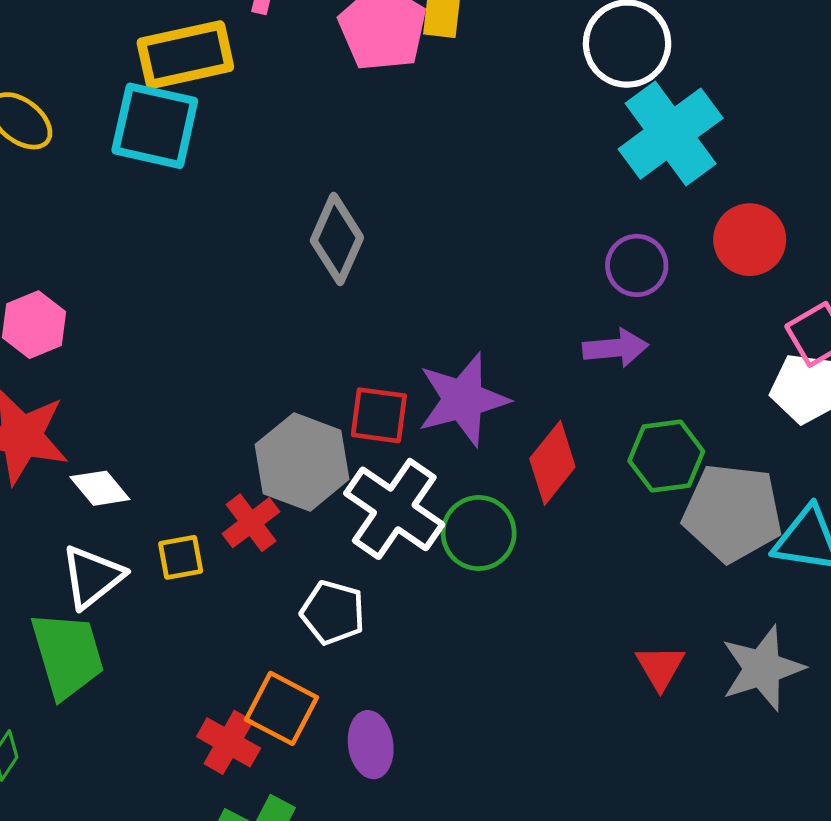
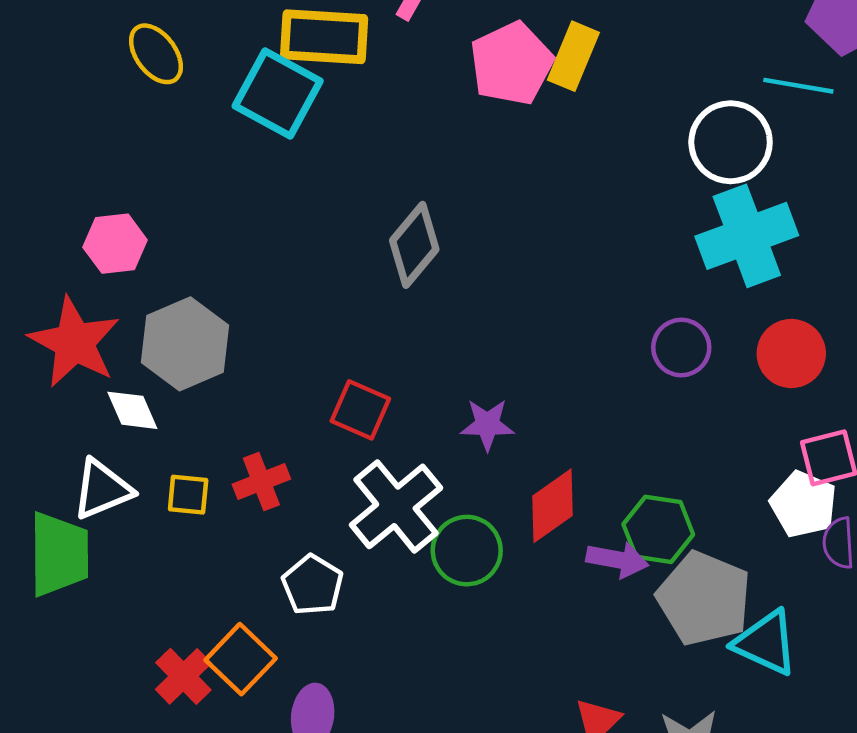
purple arrow: (616, 348) -> (617, 560), moved
purple star: (463, 400) -> (487, 425), size x0.6
red square: (379, 415) -> (360, 410), moved
gray hexagon: (302, 462) -> (185, 344), moved

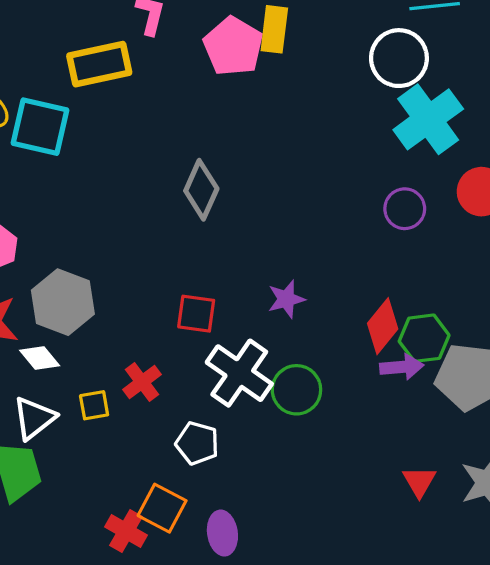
cyan square: (278, 93) -> (40, 127), moved
red diamond: (552, 506) -> (383, 326), moved

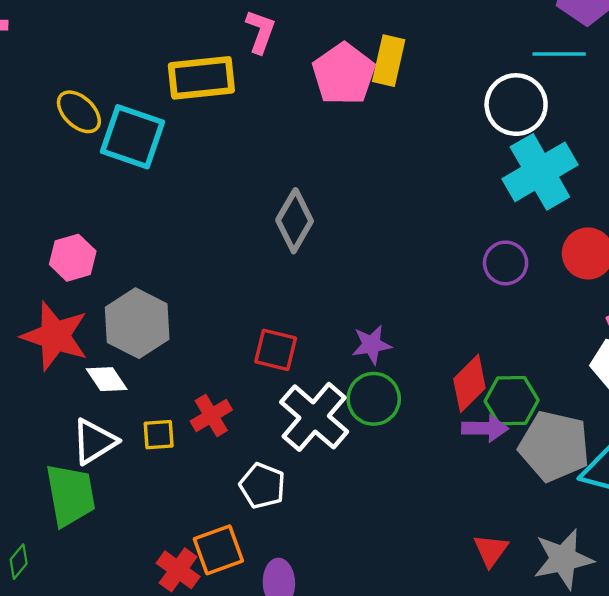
green circle: (296, 390) -> (374, 399), moved
orange square: (162, 508) -> (218, 550), turned 36

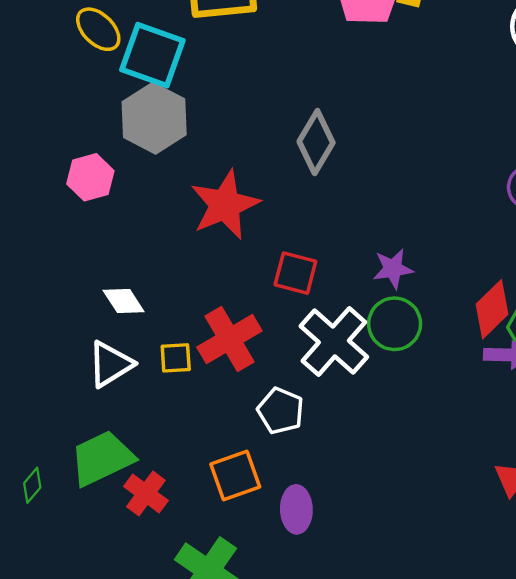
gray hexagon: (137, 323) -> (154, 118), moved
red star: (55, 336) -> (225, 205), moved, turned 30
red cross: (211, 416) -> (229, 339), size x1.5
green trapezoid: (70, 495) -> (102, 458), moved, turned -106
red cross: (178, 570) -> (146, 493), moved

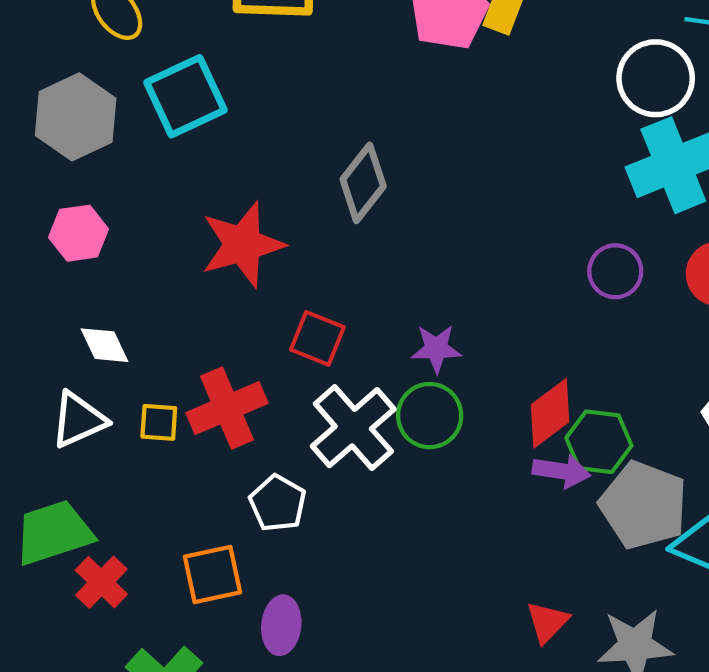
cyan square: (152, 55) -> (186, 96), moved, turned 38
gray hexagon: (154, 118) -> (76, 117), moved
pink hexagon: (90, 177) -> (79, 233), moved

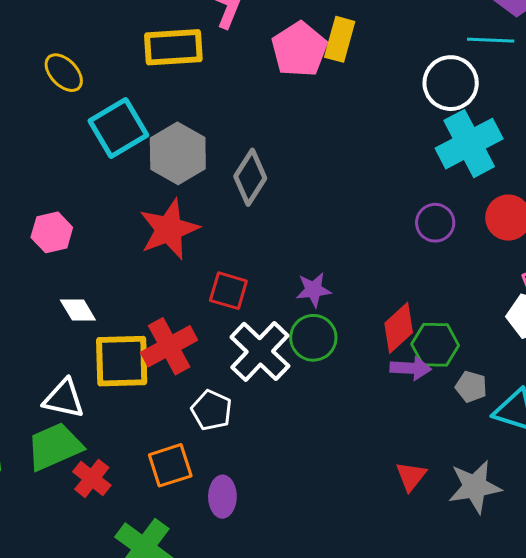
gray hexagon: (76, 117) -> (178, 153), moved
white triangle: (79, 420) -> (64, 399), moved, turned 42
yellow square: (159, 422) -> (122, 361), size x2.0
gray pentagon: (644, 505) -> (471, 387), size x0.5

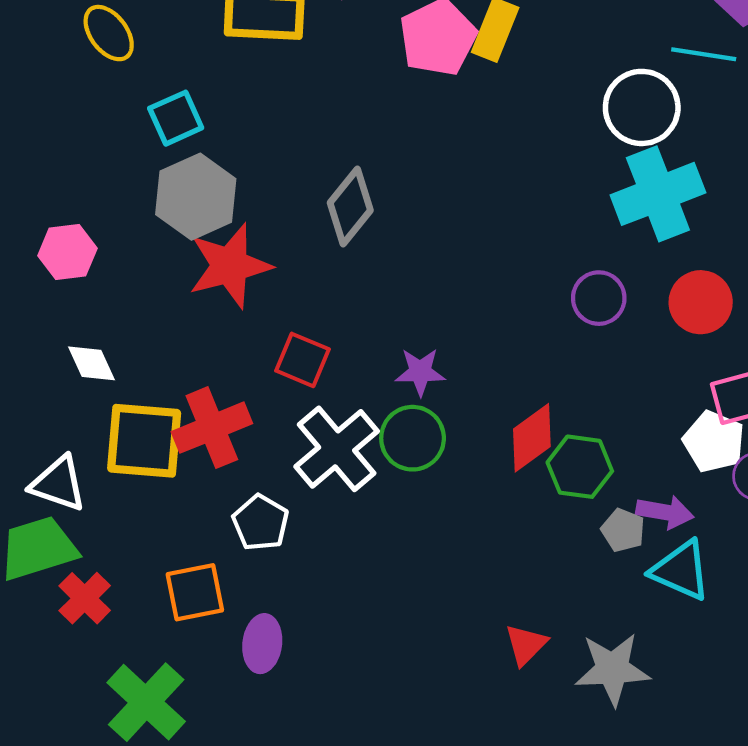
cyan square: (118, 128) -> (176, 118), size x0.7
gray hexagon: (178, 153) -> (196, 197), moved
purple arrow: (411, 368) -> (665, 512), moved

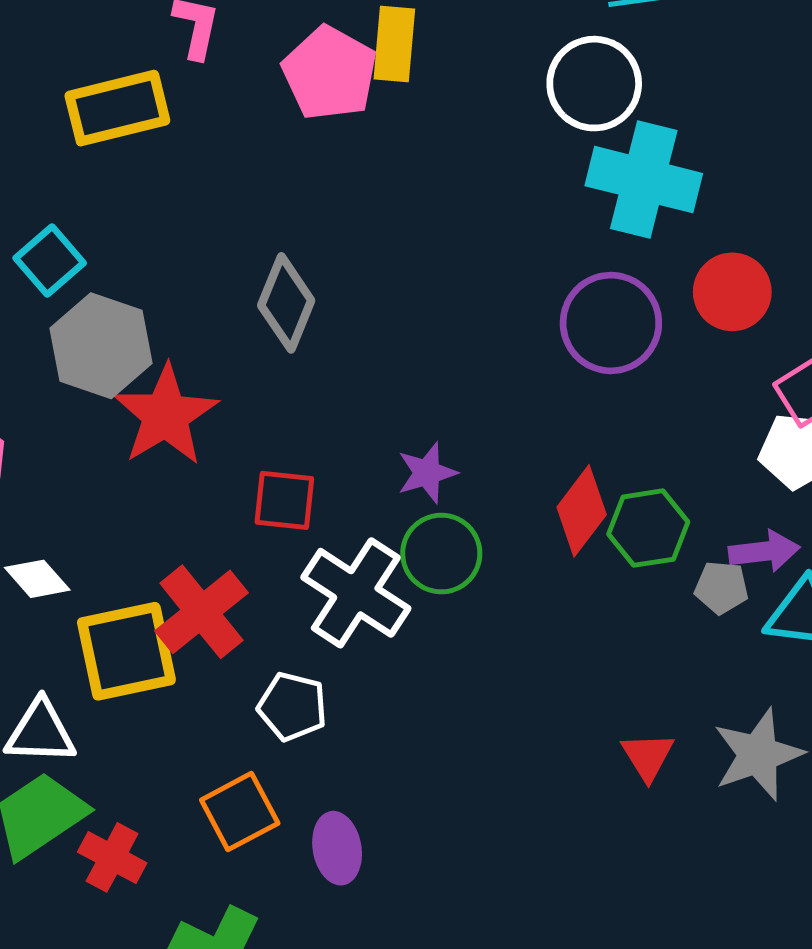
cyan cross: (658, 194) -> (644, 180), turned -38
purple circle: (599, 298) -> (611, 323), size x1.5

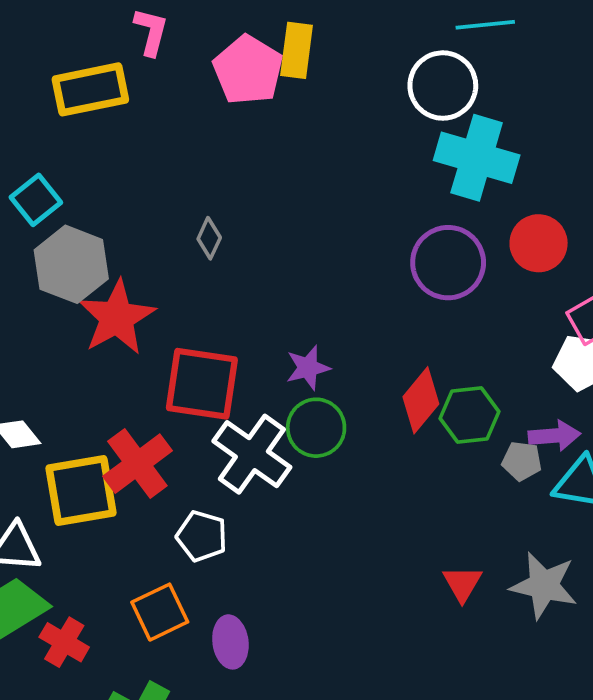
gray diamond: (286, 303) -> (209, 238), size x0.6
red square: (284, 500) -> (202, 384), size x1.6
gray star: (758, 755) -> (544, 585), turned 30

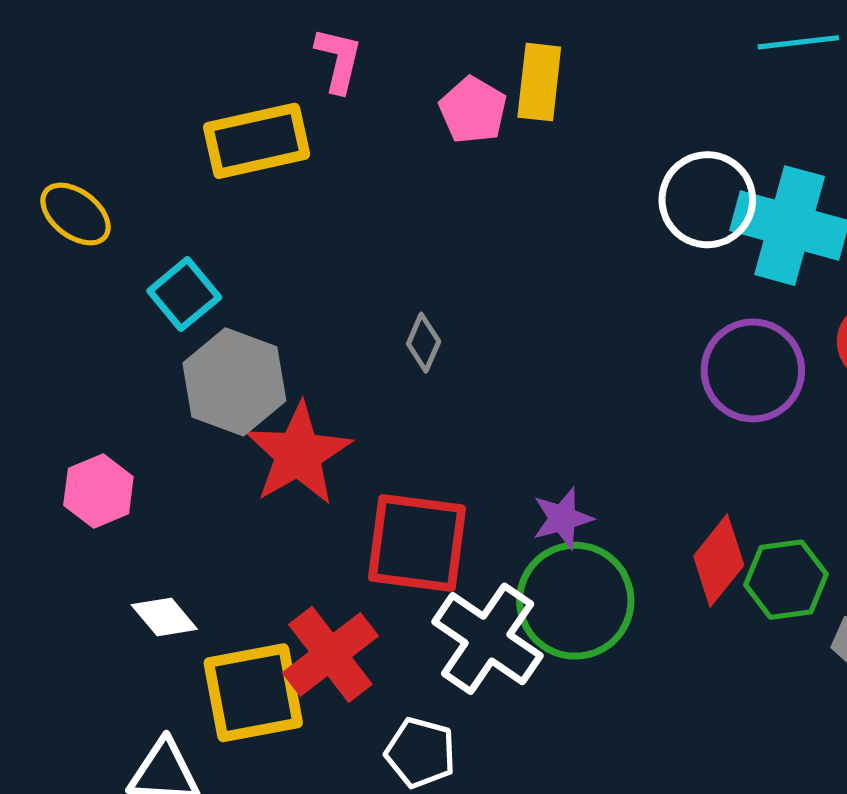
pink pentagon: (248, 70) -> (473, 110), size x0.7
white circle: (443, 86) -> (707, 200), moved
green circle: (316, 428) -> (575, 601), size x1.4

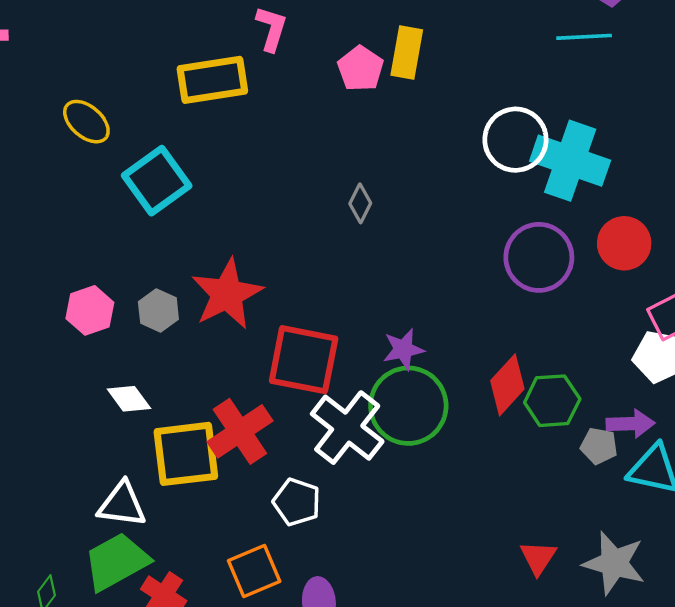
cyan square: (184, 294) -> (157, 181), size x1.4
gray diamond: (424, 343) -> (360, 203), moved
gray hexagon: (234, 382) -> (158, 310), moved, size x0.6

